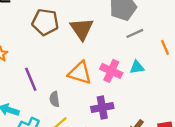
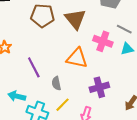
gray line: (135, 33) -> (124, 29), moved, turned 56
pink cross: (111, 71) -> (103, 41), moved

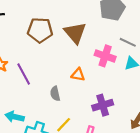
orange triangle: (77, 58) -> (78, 75), size x0.6
purple line: (34, 67) -> (24, 74), moved
gray semicircle: (56, 83) -> (55, 94), moved

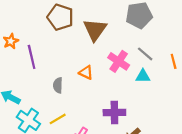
purple cross: (103, 105) -> (114, 112), moved

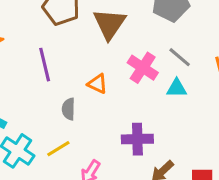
purple line: (32, 57) -> (45, 65), moved
gray semicircle: (58, 85) -> (68, 109), moved

